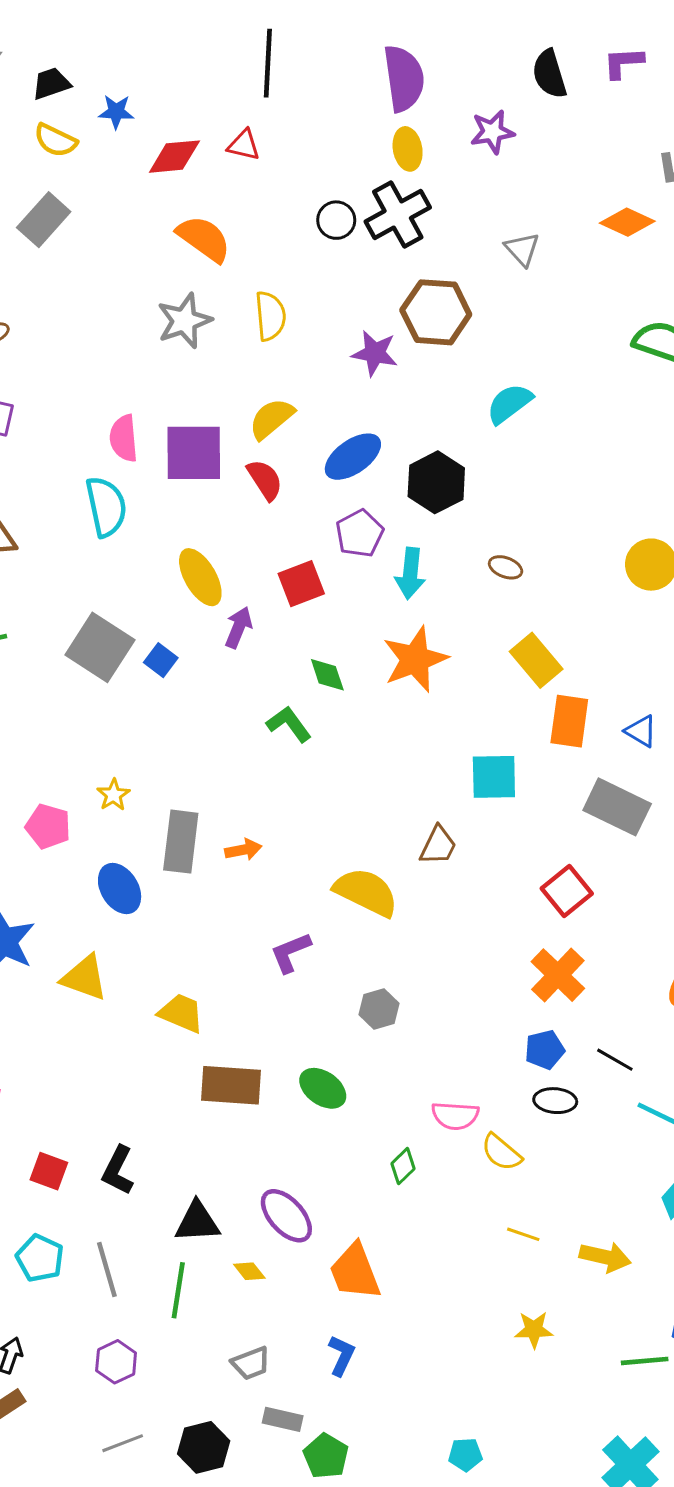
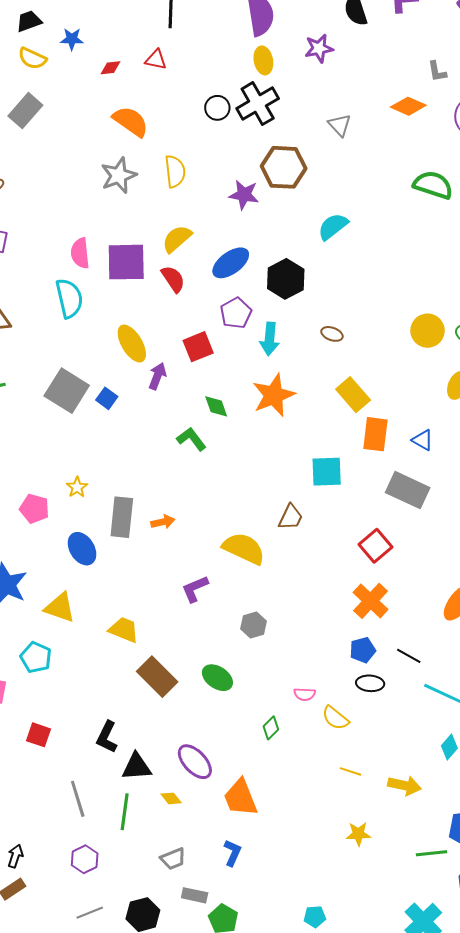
red diamond: (174, 157) -> (111, 68), size x0.6
brown rectangle: (231, 1085) -> (157, 677), turned 42
pink semicircle: (455, 1116) -> (305, 694), size x0.7
black L-shape: (118, 1170) -> (107, 737), moved
cyan pentagon: (40, 1258) -> (36, 657), moved

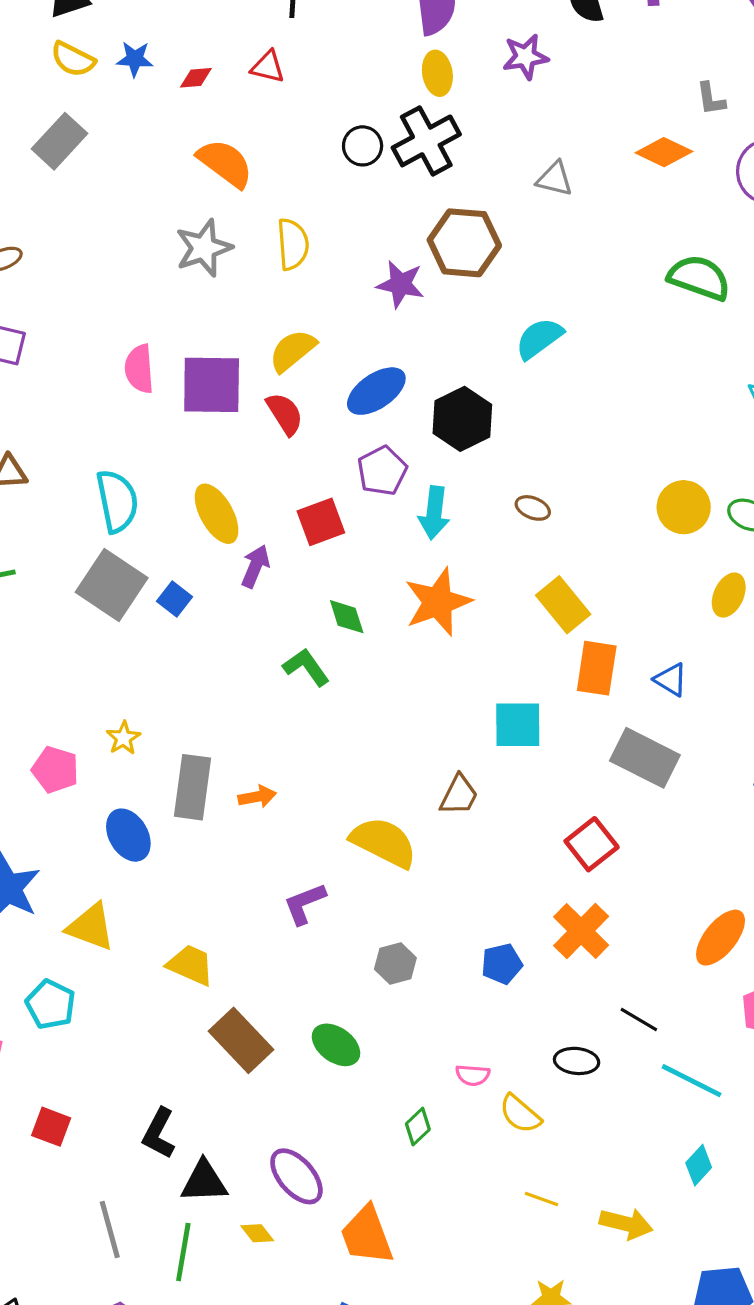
blue star: (72, 39) -> (135, 59), moved
gray triangle: (340, 125) -> (555, 179), turned -35
cyan semicircle: (69, 298) -> (117, 501), moved
blue pentagon: (363, 650) -> (502, 964), moved

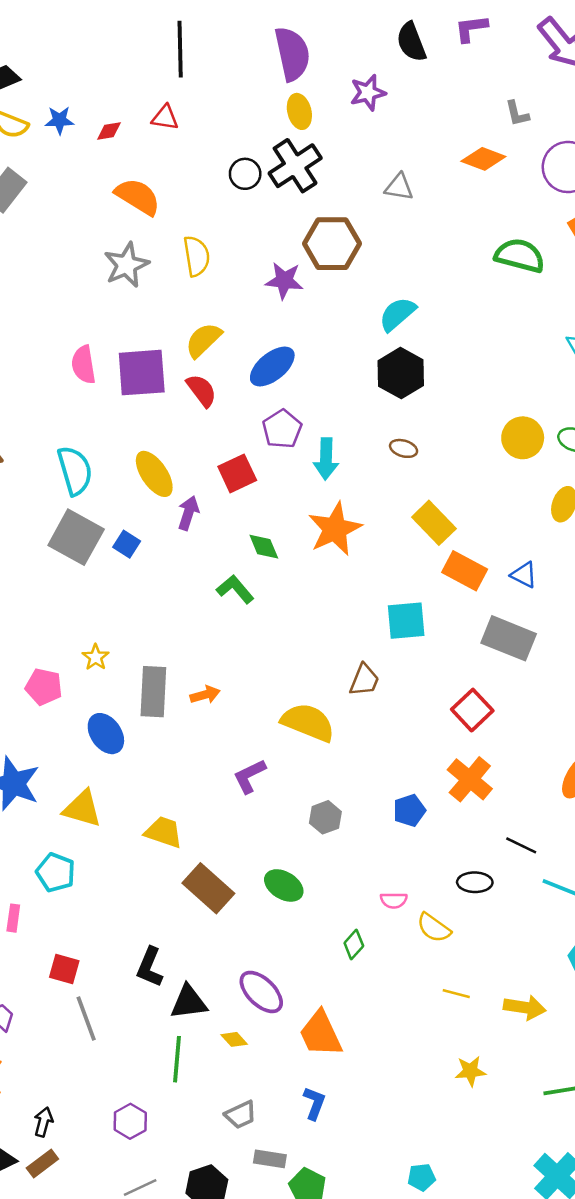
black hexagon: (462, 419) -> (401, 373), moved
orange rectangle: (597, 668) -> (465, 571), turned -66
gray line: (110, 1229) -> (86, 1018), moved

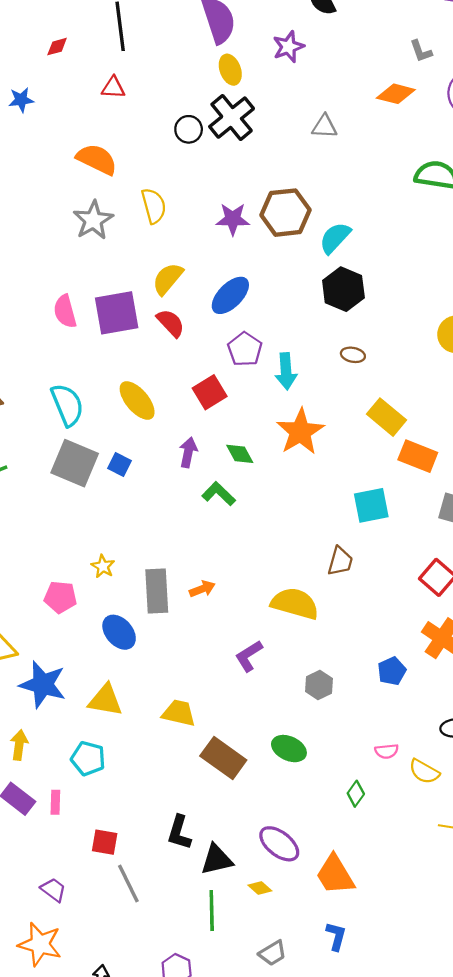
red diamond: (109, 131) -> (57, 47), moved
brown hexagon: (332, 244) -> (285, 213), moved
purple arrow: (188, 513) -> (188, 452), moved

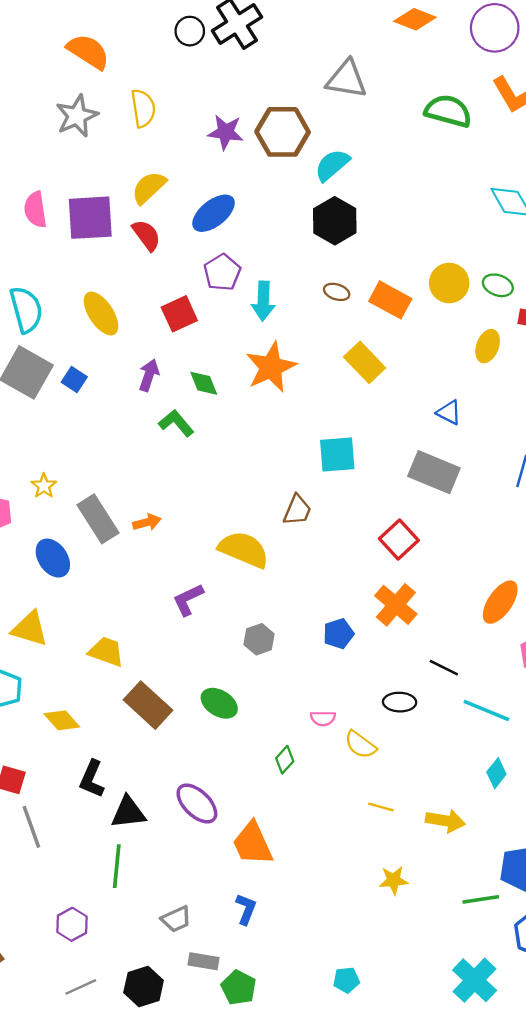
gray triangle: (324, 126) -> (346, 79), moved, size x1.5
orange rectangle: (418, 456) -> (390, 300), moved
gray rectangle: (157, 591) -> (98, 519), turned -36
yellow diamond: (260, 888) -> (62, 720), moved, size x1.4

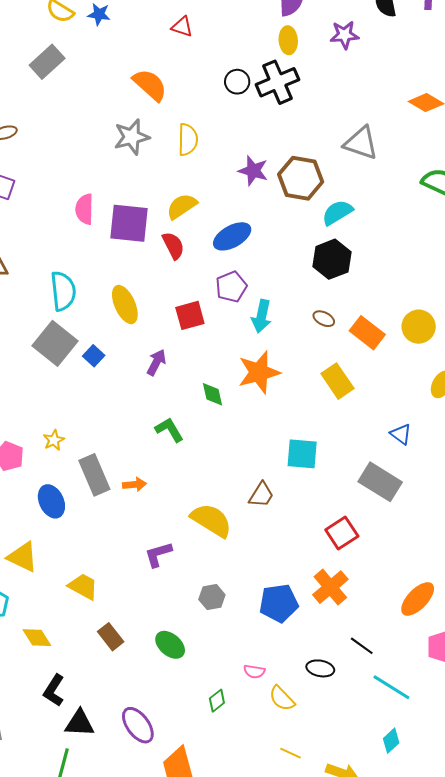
green diamond: (204, 383) -> (212, 394), moved
green L-shape: (176, 423) -> (169, 430), moved
blue pentagon: (338, 634) -> (279, 603), size x1.5
brown rectangle: (148, 705) -> (111, 637), size x0.7

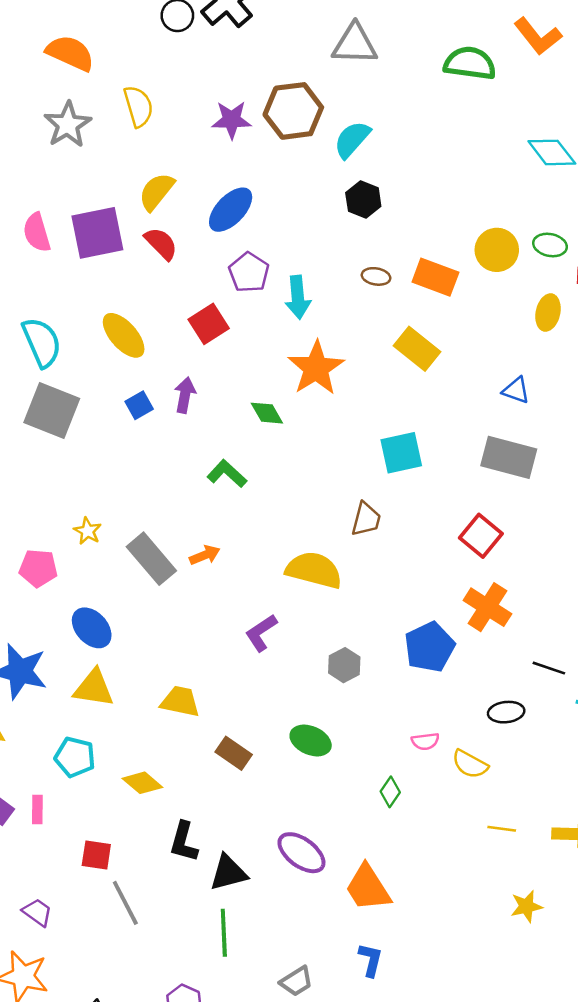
black hexagon: (332, 259) -> (363, 199), size x0.7
blue square: (94, 356) -> (139, 405), moved, turned 35
blue ellipse: (51, 501) -> (92, 628), moved

